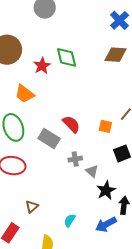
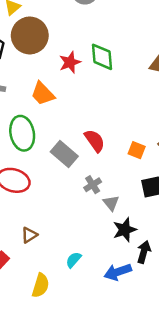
gray cross: (75, 159) -> (93, 185), turned -32

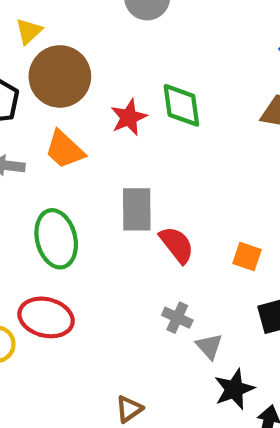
orange trapezoid: (43, 94) -> (65, 150), moved
gray rectangle: (64, 154) -> (137, 209), moved, turned 52
gray cross: (93, 185) -> (177, 318), turned -30
brown triangle: (29, 235) -> (129, 409), moved

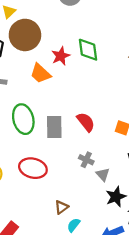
orange trapezoid: (65, 150) -> (40, 73), moved
gray rectangle: (137, 209) -> (54, 127), moved
red ellipse: (46, 317) -> (33, 168), moved

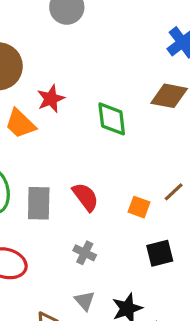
green diamond: (88, 50) -> (112, 119), moved
gray triangle: (103, 175) -> (85, 301), moved

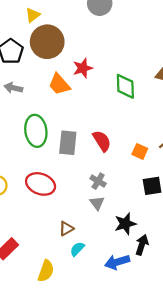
gray triangle: (85, 301) -> (97, 203), moved

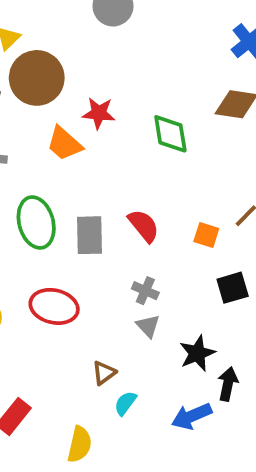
red star: (83, 68) -> (99, 113), turned 30

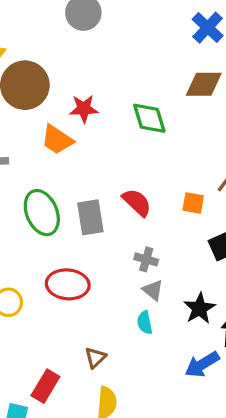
brown triangle: (104, 373) -> (95, 358), moved
cyan semicircle: (125, 403) -> (145, 323), moved, turned -40

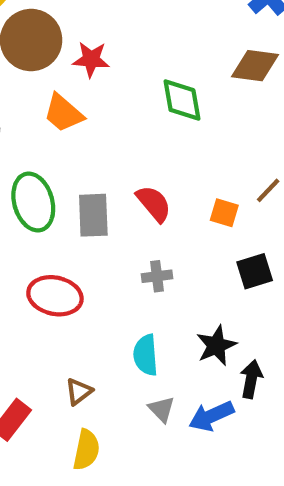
red star: (84, 109) -> (91, 59), moved
gray cross: (146, 259) -> (157, 276), turned -30
gray triangle: (153, 290) -> (162, 409), moved
cyan semicircle: (145, 323) -> (146, 355), size x1.4

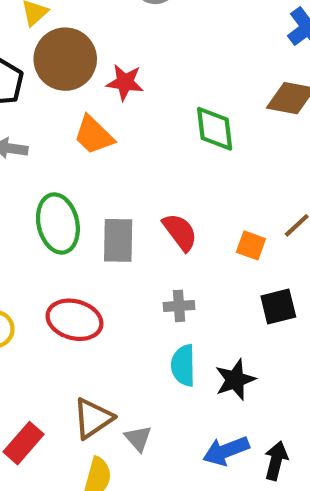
cyan semicircle: (146, 355) -> (183, 365), moved
black arrow: (251, 379) -> (276, 461), moved
brown triangle: (79, 392) -> (93, 418), size x1.5
gray triangle: (162, 409) -> (138, 438), moved

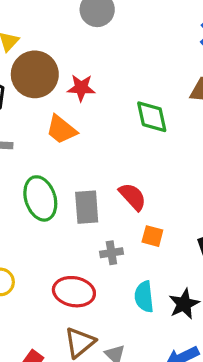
orange square: (251, 245) -> (152, 236), moved
gray cross: (179, 306) -> (111, 253), moved
red ellipse: (74, 320) -> (74, 292), moved

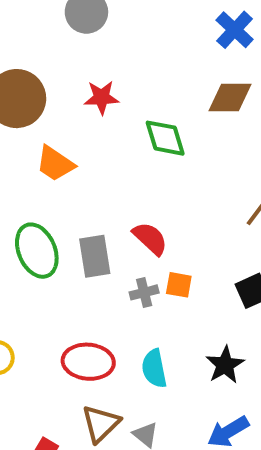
red star: (81, 88) -> (101, 97), moved
gray cross: (111, 253) -> (144, 292), moved
cyan semicircle: (144, 297) -> (154, 368), moved

